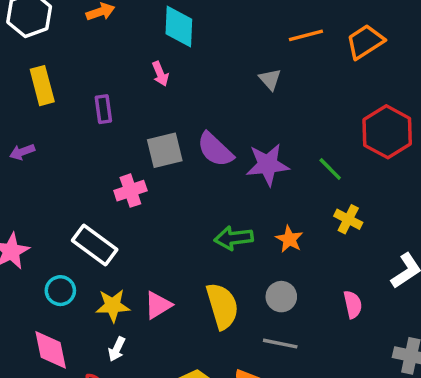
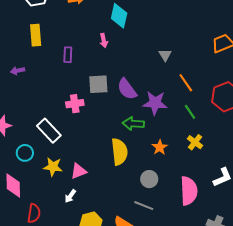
orange line: (306, 35) -> (186, 83), moved, turned 60
green arrow: (234, 238) -> (133, 124), moved
pink semicircle: (353, 304) -> (189, 191), size x1.8
yellow semicircle: (222, 306) -> (119, 152), moved
white arrow: (117, 349) -> (70, 196), moved

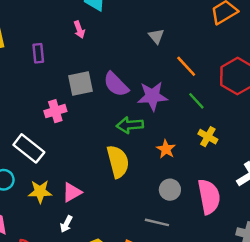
gray circle: (149, 179) -> (170, 190), moved

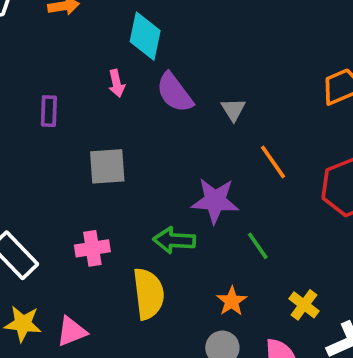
purple semicircle: (116, 84) -> (175, 93), moved
green line: (196, 101) -> (258, 246), moved
pink cross: (55, 111) -> (92, 248), moved
yellow cross: (208, 137) -> (304, 305), moved
orange star: (166, 149) -> (232, 301), moved

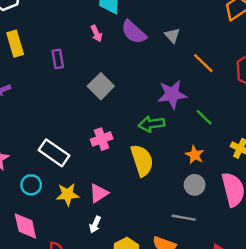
gray square: (107, 166) -> (101, 86), turned -30

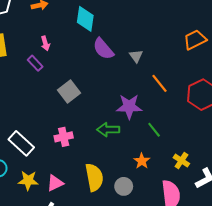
pink arrow: (96, 33) -> (45, 43), moved
purple rectangle: (58, 59) -> (35, 63), turned -42
yellow semicircle: (142, 160) -> (94, 177), moved
gray circle: (195, 185) -> (124, 186), moved

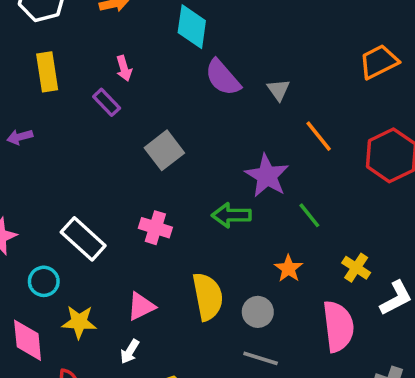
purple star: (129, 107) -> (267, 176), turned 30
pink cross: (64, 137) -> (155, 228), turned 30
yellow star: (28, 180) -> (79, 322), moved

